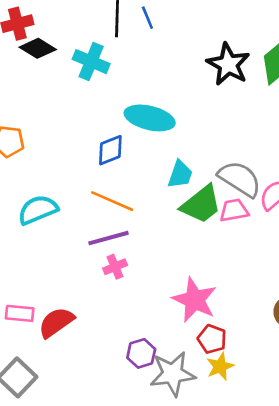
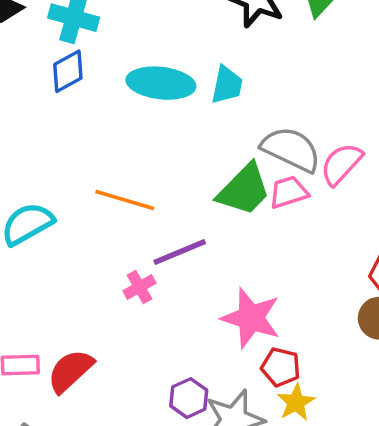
blue diamond: (110, 150) -> (68, 71), moved
cyan trapezoid: (180, 174) -> (227, 85), moved
purple line: (108, 238) -> (180, 252), moved

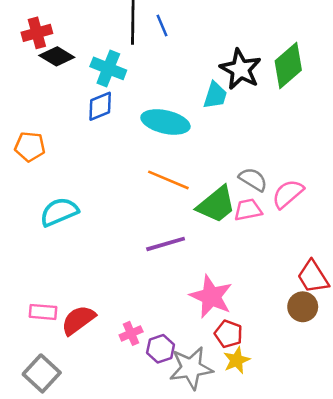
cyan trapezoid: (227, 85) -> (215, 95), moved
gray semicircle: (291, 149) -> (253, 179), size x0.7
orange line: (125, 200) -> (168, 180), moved
pink cross: (140, 287) -> (131, 333), moved

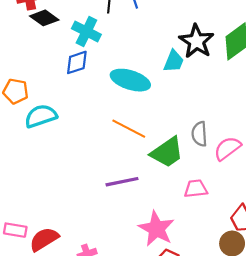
gray semicircle: (253, 179) -> (199, 134), turned -130
pink trapezoid: (248, 210) -> (196, 189), moved
cyan semicircle: (59, 212) -> (41, 116), moved

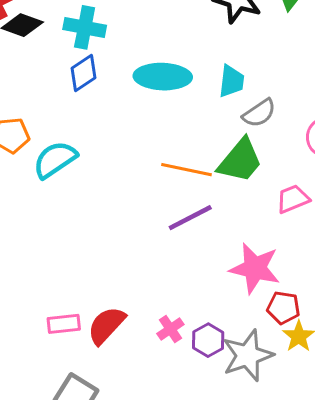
cyan trapezoid: (174, 61) -> (231, 81), moved
orange line: (129, 129) -> (186, 170), moved
gray semicircle: (199, 134) -> (259, 113), moved, turned -105

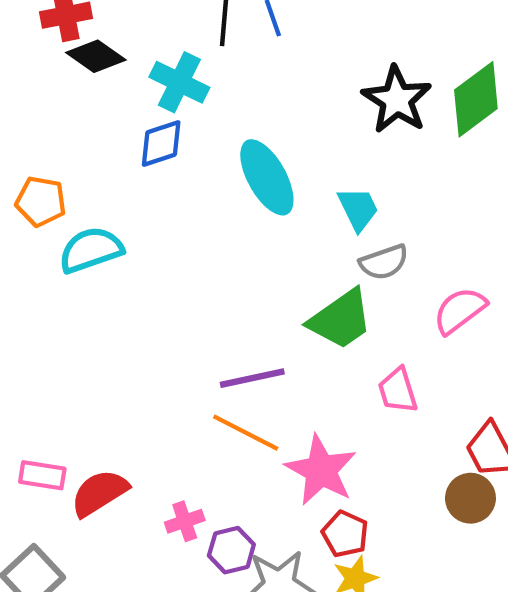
cyan ellipse: (163, 77) -> (267, 177), turned 44
cyan trapezoid: (231, 81) -> (358, 209), turned -48
orange line: (186, 170) -> (246, 433), moved
pink trapezoid: (293, 199) -> (398, 390), turned -100

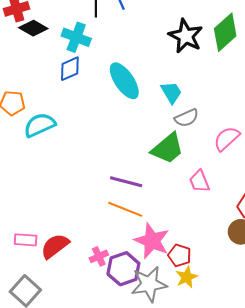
purple line: (252, 378) -> (126, 182), turned 32
pink star: (321, 470) -> (152, 241), moved
purple hexagon: (231, 550) -> (123, 269), size x1.4

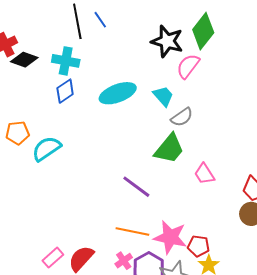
cyan ellipse: (124, 81) -> (118, 93), turned -66
pink semicircle: (227, 139) -> (188, 66), moved
purple line: (126, 182) -> (136, 187), turned 32
orange line: (125, 209) -> (132, 231), moved
pink rectangle: (26, 240) -> (53, 258), turned -35

